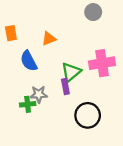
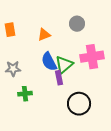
gray circle: (93, 12) -> (77, 24), moved
blue semicircle: (29, 61) -> (49, 62), moved
gray star: (39, 94) -> (13, 69), moved

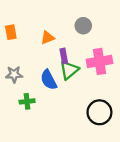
blue semicircle: (49, 62) -> (49, 80), moved
purple rectangle: (59, 78) -> (64, 56), moved
black circle: (79, 104) -> (99, 112), moved

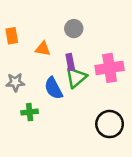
gray circle: (83, 26) -> (74, 29), moved
orange triangle: (48, 38) -> (43, 49), moved, turned 32

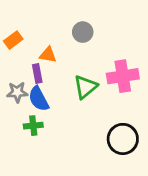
orange rectangle: (12, 36) -> (13, 40), turned 63
purple rectangle: (70, 62) -> (37, 73), moved
blue semicircle: (53, 88) -> (39, 99), moved

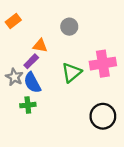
orange rectangle: (13, 40) -> (13, 21), moved
purple rectangle: (37, 73) -> (31, 61), turned 56
gray star: (17, 92) -> (14, 77), turned 30

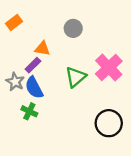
pink cross: (103, 64) -> (109, 68), turned -35
green cross: (28, 105) -> (29, 111), turned 32

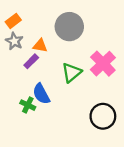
gray circle: (73, 28) -> (69, 27), size x1.6
gray star: (15, 82) -> (14, 41), moved
blue semicircle: (34, 88) -> (41, 94), moved

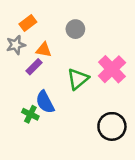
orange rectangle: (13, 21) -> (28, 23), moved
gray circle: (69, 27) -> (75, 29), size x0.6
gray star: (14, 41) -> (16, 45), turned 30

